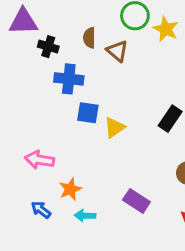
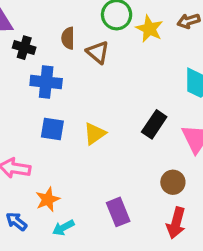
blue square: (88, 113) -> (52, 129), moved
purple rectangle: (136, 201) -> (118, 212), turned 35
cyan arrow: (85, 216) -> (63, 228), turned -30

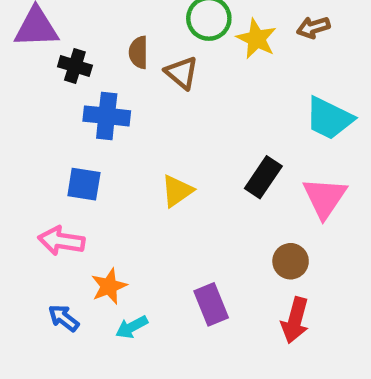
blue square: (52, 129) -> (84, 184), moved

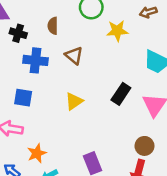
yellow star: (257, 39) -> (117, 31), moved, turned -30
brown triangle: (182, 73) -> (74, 56), moved
brown circle: (291, 261) -> (144, 146), moved

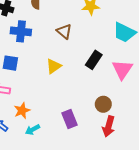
brown triangle: (74, 56) -> (64, 31), moved
brown circle: (144, 146) -> (103, 104), moved

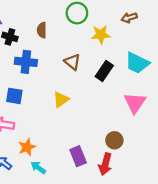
black rectangle: (94, 60) -> (104, 71), moved
red arrow: (109, 126) -> (105, 164), moved
cyan arrow: (33, 130) -> (38, 168), turned 64

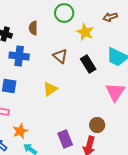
yellow star: (101, 35) -> (85, 32), turned 30
black rectangle: (104, 71) -> (88, 64), turned -66

